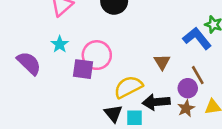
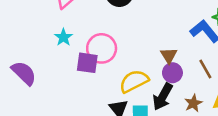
purple semicircle: (29, 63) -> (24, 73), moved
purple circle: (188, 88) -> (172, 73), moved
black arrow: (156, 102) -> (163, 97), turned -56

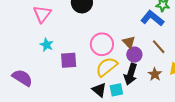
pink circle: (102, 48) -> (102, 44), moved

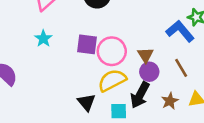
purple square: (69, 60) -> (87, 44), moved
black triangle: (99, 90) -> (86, 102), moved

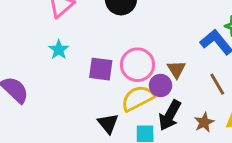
purple square: (87, 44) -> (101, 69), moved
purple circle: (149, 72) -> (161, 85), moved

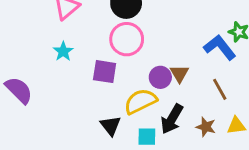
pink circle: (137, 65) -> (127, 39), moved
purple circle: (161, 85) -> (160, 77), moved
brown star: (204, 122) -> (206, 127), turned -30

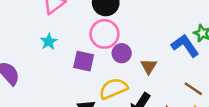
purple circle: (160, 77) -> (122, 53), moved
brown line: (220, 89) -> (193, 89), moved, turned -30

